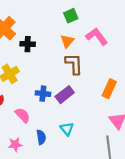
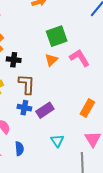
green square: (71, 16) -> (57, 36), size x1.5
brown L-shape: (74, 64) -> (27, 84), moved
cyan triangle: (67, 129) -> (57, 141), moved

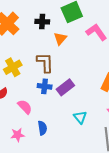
black cross: (14, 60) -> (42, 22), moved
orange triangle: (51, 60) -> (60, 39), moved

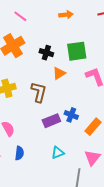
blue cross: (45, 86) -> (71, 115), moved
cyan triangle: (80, 117) -> (58, 153), turned 32

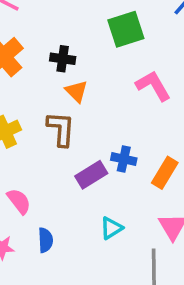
green square: (77, 51) -> (126, 29), moved
orange triangle: (59, 73) -> (76, 91), moved, turned -32

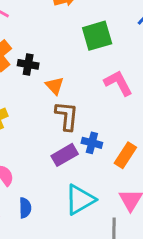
black cross: (63, 59) -> (28, 64), moved
brown L-shape: (61, 129) -> (67, 116), moved
cyan triangle: (111, 228) -> (80, 200), size x1.6

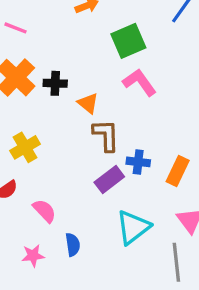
pink L-shape: (118, 83) -> (140, 82), moved

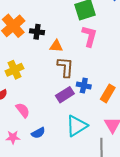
pink L-shape: (140, 82) -> (89, 36), turned 45
orange triangle: (88, 103) -> (56, 46), turned -40
blue semicircle: (73, 245) -> (38, 133), turned 64

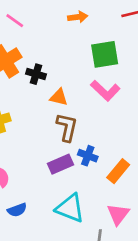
pink L-shape: (89, 36) -> (105, 91), turned 110
cyan triangle: (77, 126) -> (70, 208), turned 45

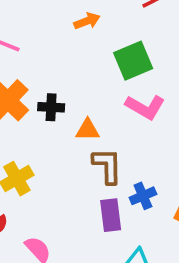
blue cross: (88, 156) -> (143, 196), turned -30
purple rectangle: (61, 164) -> (111, 215), turned -60

